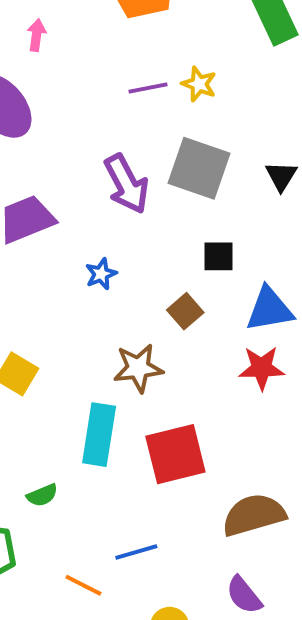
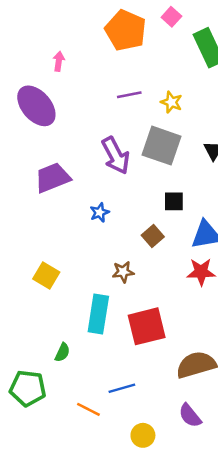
yellow star: (199, 84) -> (171, 102), moved
brown star: (138, 368) -> (123, 272), size x0.7
green semicircle: (42, 495) -> (62, 352), turned -42

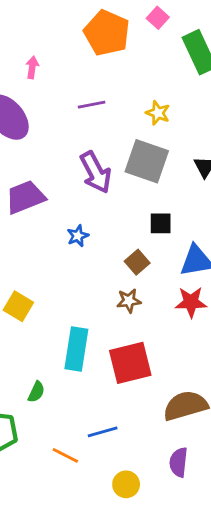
purple line: (129, 95) -> (92, 105), moved
brown star: (123, 272) -> (129, 301), moved
purple semicircle: (190, 416) -> (179, 462), turned 45

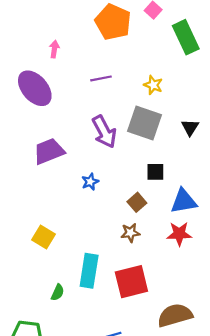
green semicircle: (36, 392) -> (58, 292), moved

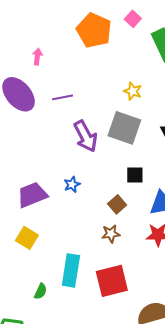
purple line: (101, 78) -> (63, 97), moved
purple trapezoid: (49, 151) -> (32, 195), moved

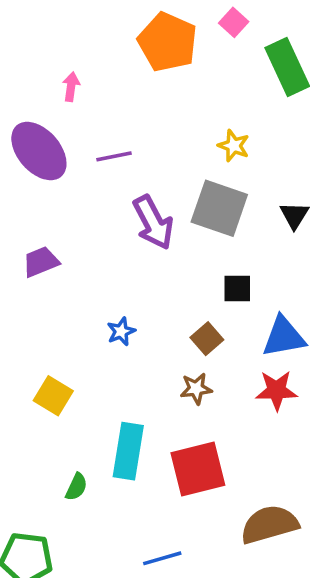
blue star: (72, 184) -> (121, 331), moved
purple trapezoid: (32, 195) -> (41, 262), moved, size x0.7

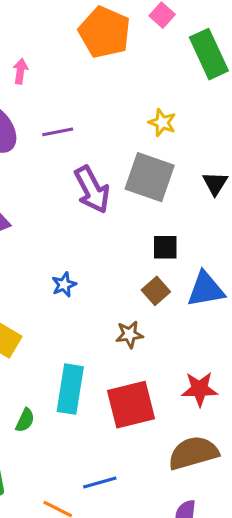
brown square: (207, 339) -> (156, 291), moved
red star: (277, 390) -> (200, 389), moved

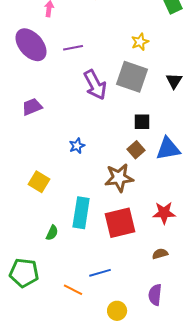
yellow star: (162, 123) -> (140, 42), turned 30
brown star: (129, 334) -> (119, 178), size x1.6
brown semicircle: (193, 453) -> (160, 254), size x0.5

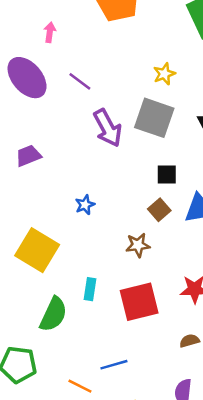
purple line: (73, 48) -> (80, 81), turned 48
brown star: (119, 178) -> (138, 245), size x0.7
yellow square: (39, 182) -> (37, 250), size x1.6
cyan rectangle: (81, 213) -> (90, 289), size x0.6
green semicircle: (52, 233) -> (53, 314), size x1.8

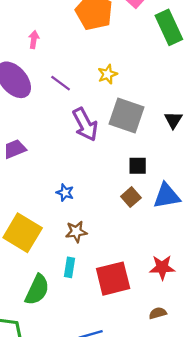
yellow star: (164, 74) -> (107, 74), moved
blue star: (85, 205) -> (65, 193), turned -30
brown star: (138, 245) -> (76, 232), moved

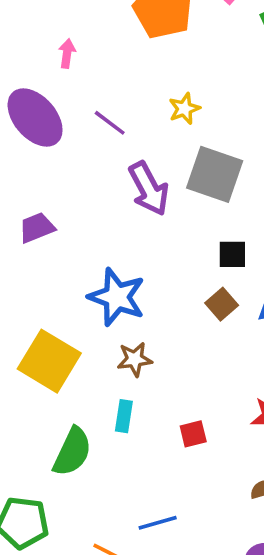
blue star: (65, 193) -> (117, 297), size x2.0
red square: (113, 279) -> (193, 434), size x0.5

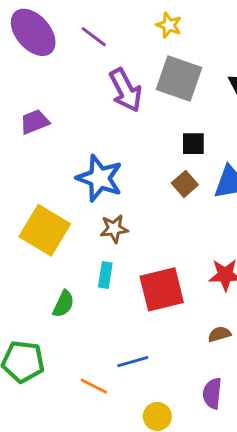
yellow star: (184, 109) -> (169, 25), moved, turned -30
red square: (193, 434) -> (162, 289), size x2.0
green semicircle: (72, 452) -> (63, 304), size x0.7

